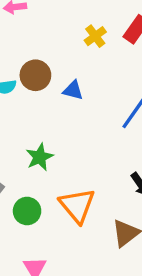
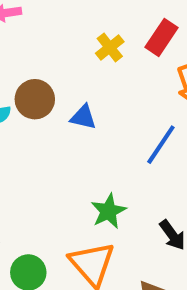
green star: (40, 157) -> (108, 211), moved

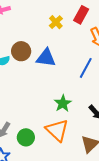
blue triangle: (83, 117) -> (46, 58), size x1.5

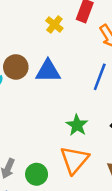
orange triangle: (57, 130) -> (74, 160), turned 35

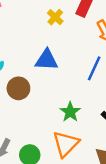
brown circle: (16, 67) -> (18, 88), moved

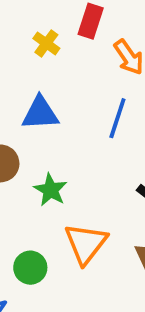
green star: (70, 112) -> (50, 190), moved

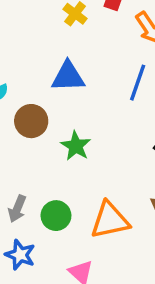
orange triangle: (86, 244) -> (110, 220), moved, turned 39

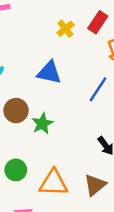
brown circle: (31, 121) -> (16, 111), moved

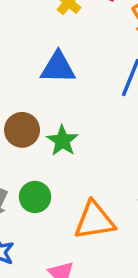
green circle: (16, 170) -> (35, 197), moved

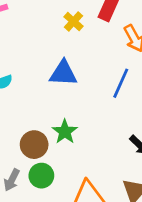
brown circle: (22, 130) -> (34, 145), moved

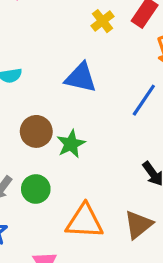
brown circle: (34, 145) -> (36, 131), moved

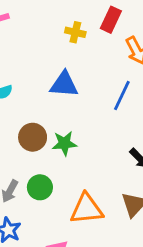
yellow cross: (102, 21) -> (75, 32), turned -30
green star: (71, 144) -> (64, 143), turned 30

